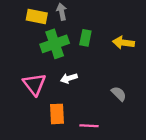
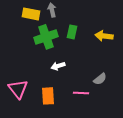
pink triangle: (34, 84) -> (18, 89), moved
gray semicircle: (119, 94) -> (100, 79), turned 96
pink line: (89, 126) -> (81, 93), moved

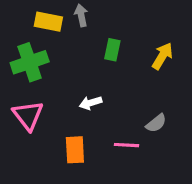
yellow arrow: (104, 36) -> (162, 56), turned 114
green cross: (46, 37) -> (30, 62), moved
pink triangle: (18, 89) -> (28, 115), moved

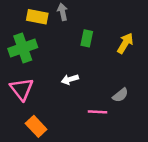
orange rectangle: (75, 150) -> (36, 126), moved, turned -40

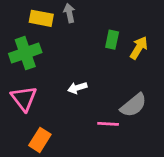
green rectangle: (87, 38) -> (112, 40), moved
gray semicircle: (120, 95) -> (133, 105), size x1.5
orange rectangle: (36, 126) -> (40, 140), turned 75

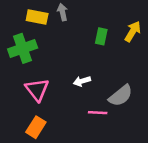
yellow arrow: (139, 48) -> (133, 31), moved
white arrow: (77, 88) -> (82, 81), moved
pink triangle: (24, 98) -> (37, 90), moved

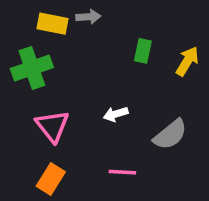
gray arrow: (62, 12) -> (88, 17), turned 98
yellow arrow: (133, 31) -> (187, 61), moved
pink line: (98, 113) -> (122, 172), moved

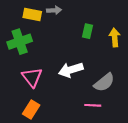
yellow arrow: (187, 61) -> (115, 37), turned -36
white arrow: (116, 114) -> (71, 70), size x1.6
pink line: (122, 172) -> (93, 105), moved

